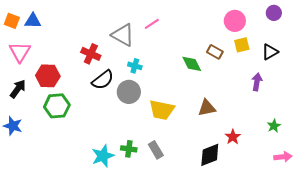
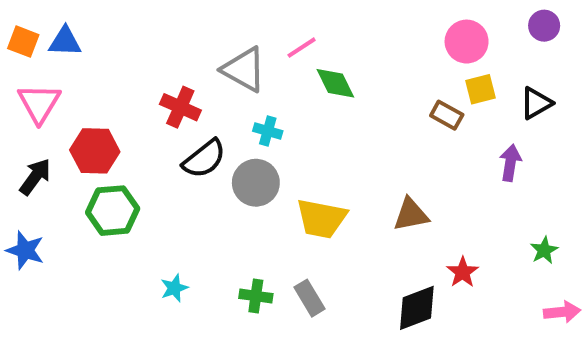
brown rectangle: (215, 52) -> (447, 115), moved
green diamond: (192, 64) -> (335, 83), moved
cyan star: (103, 156) -> (174, 288), moved, size x0.6

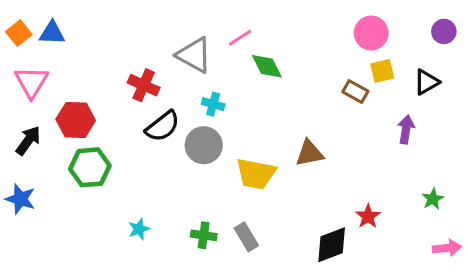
purple circle: (544, 26) -> (444, 31), moved
orange square: (23, 42) -> (19, 33), turned 30
brown triangle: (411, 215) -> (310, 153), moved

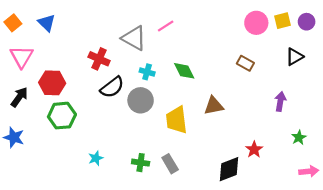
blue triangle: (52, 33) -> (47, 23), moved, turned 42
green diamond: (267, 66) -> (184, 71), moved
yellow square: (382, 71) -> (283, 21), moved
purple arrow: (406, 129) -> (280, 101), moved
yellow trapezoid: (256, 174) -> (177, 120), turned 72

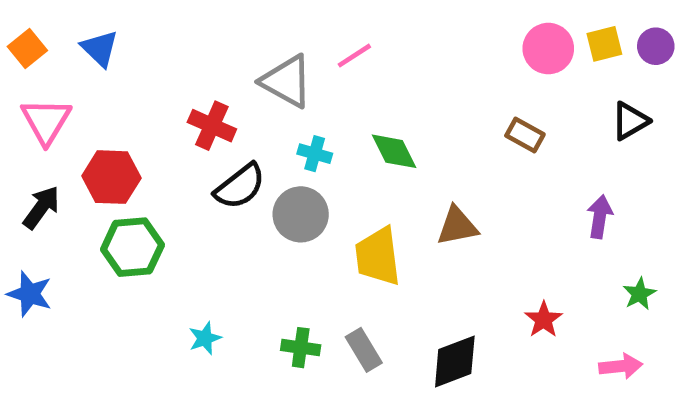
black diamond: (229, 169) -> (455, 362), moved
pink arrow: (309, 171) -> (621, 366), moved

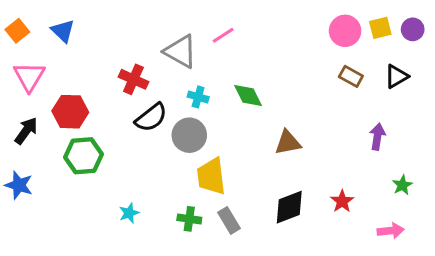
brown rectangle: (525, 135) -> (351, 76), moved
yellow trapezoid: (378, 256) -> (211, 176), moved
black diamond: (455, 362) -> (289, 207), moved

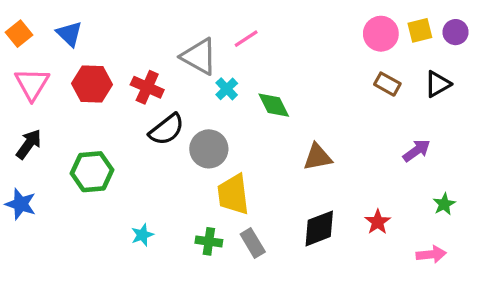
cyan cross: (198, 97) -> (227, 89), moved, turned 30
red hexagon: (70, 112) -> (92, 84), moved
purple arrow: (377, 137) -> (417, 151), turned 45

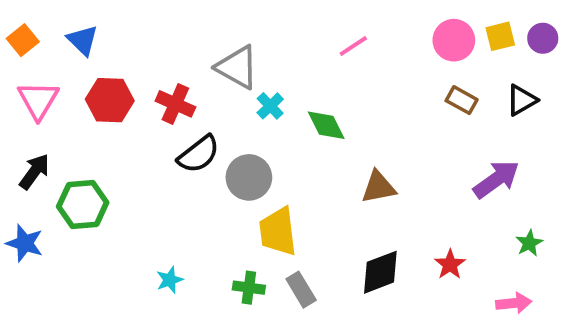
pink line: (246, 39) -> (353, 46), moved
purple arrow: (417, 151) -> (496, 179), size x1.4
green hexagon: (92, 172) -> (83, 204), moved

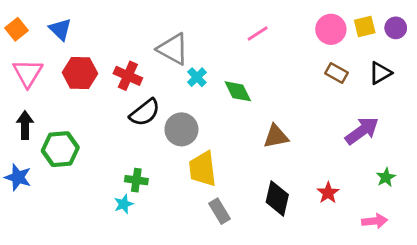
black arrow: (34, 172) -> (25, 125), turned -36
black diamond: (380, 272) -> (277, 198), turned -56
green cross: (249, 288) -> (136, 180), moved

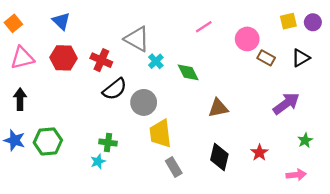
blue triangle: (60, 29) -> (61, 21), moved
pink circle: (331, 29) -> (247, 39), moved
pink triangle: (28, 73) -> (22, 58), turned 45
green hexagon: (60, 149) -> (48, 141), moved

